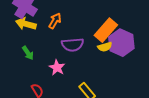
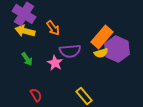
orange arrow: (55, 21) -> (53, 28), turned 112
pink star: (57, 68) -> (55, 63), moved

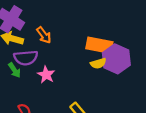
orange rectangle: (102, 37) -> (99, 45), turned 60
purple semicircle: (70, 51) -> (26, 58), moved

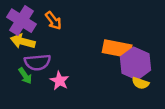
orange arrow: (44, 35) -> (53, 21), moved
yellow semicircle: (98, 63) -> (140, 83), moved, turned 35

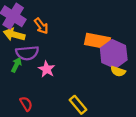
orange arrow: (53, 21) -> (41, 26), moved
green arrow: (25, 76) -> (16, 65), turned -120

